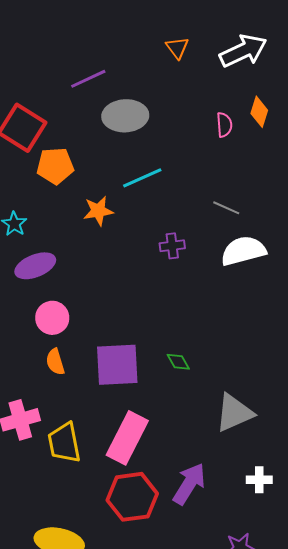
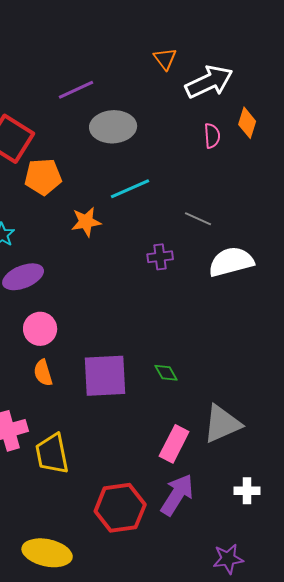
white arrow: (243, 51) -> (209, 82), moved
gray line: (226, 208) -> (198, 219), moved
pink rectangle: (127, 438) -> (174, 444), moved, size x0.7

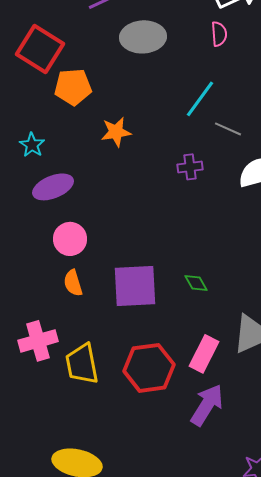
pink semicircle: (212, 136) -> (219, 34), moved
cyan line: (130, 189) -> (200, 99), moved, turned -30
red hexagon: (120, 508) -> (149, 368), moved

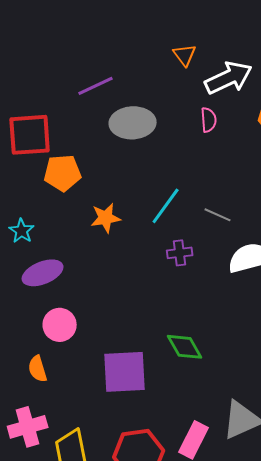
red square: (40, 49) -> (30, 135), turned -36
cyan line: (200, 99) -> (166, 206), moved
orange semicircle: (73, 283) -> (38, 369), moved
green diamond: (196, 283) -> (185, 347), moved, size x1.5

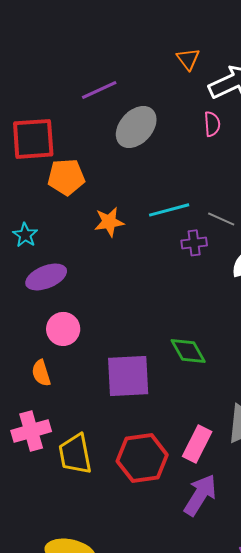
gray ellipse: (133, 123) -> (136, 127), turned -45
cyan line: (166, 206) -> (169, 210), turned 39
purple cross: (180, 253) -> (194, 243), moved

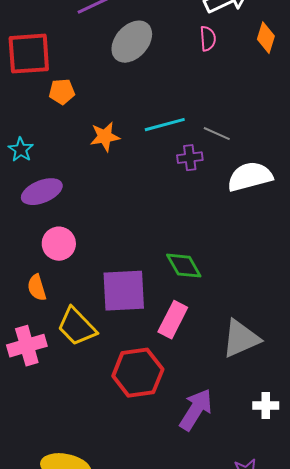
orange pentagon: (66, 177) -> (62, 92), size x0.7
pink rectangle: (197, 444) -> (173, 320), moved
yellow trapezoid: (75, 454) -> (77, 327), moved, turned -33

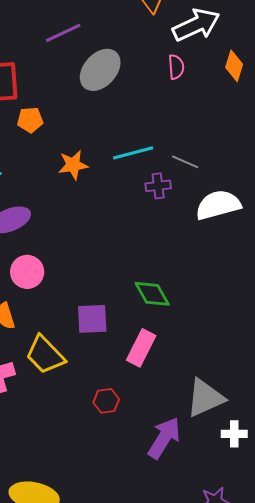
purple square: (124, 291) -> (92, 319), size x0.7
gray triangle: (241, 339) -> (205, 398), moved
red hexagon: (138, 373) -> (106, 401), size x0.5

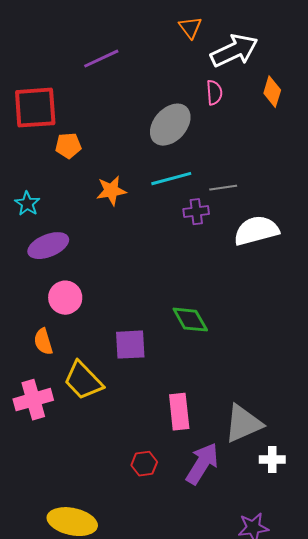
gray ellipse: (100, 70) -> (170, 125), moved
gray line: (185, 162) -> (223, 188), turned -32
pink rectangle: (141, 348) -> (179, 412), moved, turned -33
red hexagon: (106, 401) -> (144, 464), moved

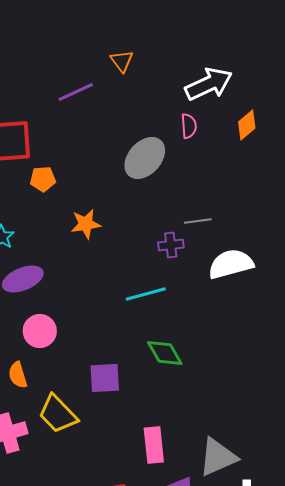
orange triangle: (190, 28) -> (122, 61), moved
orange diamond: (272, 92) -> (247, 125), turned 32
cyan line: (171, 179) -> (146, 294), moved

